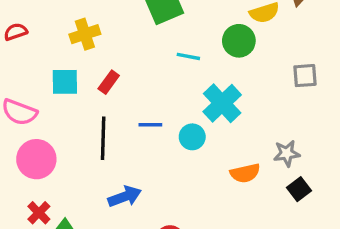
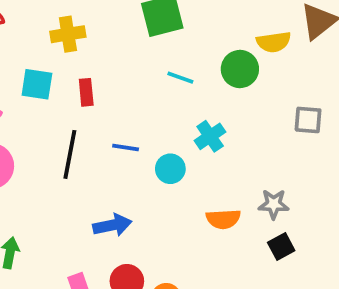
red rectangle: (109, 82) -> (86, 92), turned -50
cyan cross: (222, 103) -> (210, 136), size x0.7
blue arrow: (125, 197) -> (112, 225), moved

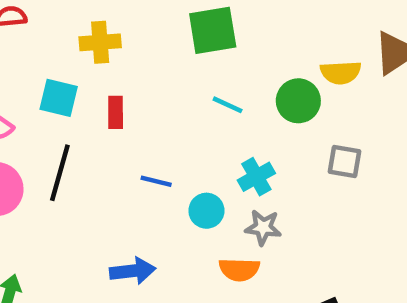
gray square: (308, 120) -> (344, 161), moved
black line: (70, 154) -> (60, 173), moved
gray star: (274, 204) -> (263, 227), moved
orange semicircle: (223, 219) -> (239, 269), moved

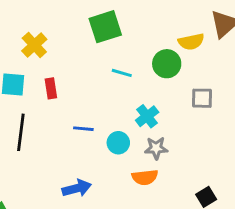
yellow cross: (100, 42) -> (34, 45), turned -30

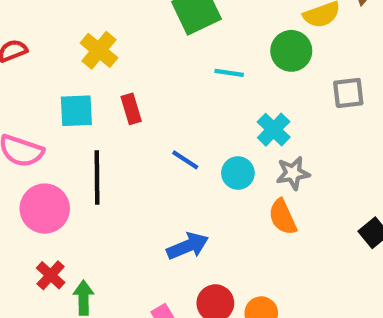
blue line: (83, 129) -> (185, 160), turned 36
orange semicircle: (145, 177) -> (283, 217), turned 80

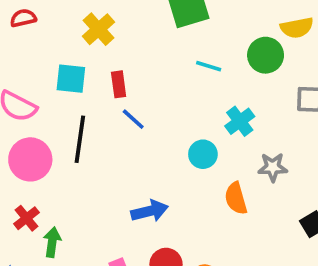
blue line: (185, 160) -> (133, 119), moved
gray star: (293, 173) -> (273, 167), moved

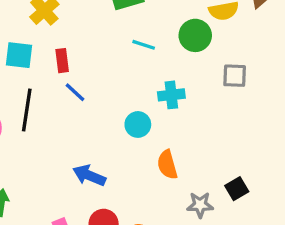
cyan cross: (240, 121) -> (171, 95), turned 30
gray star: (273, 167) -> (200, 205), moved
blue arrow: (150, 211) -> (89, 175), turned -144

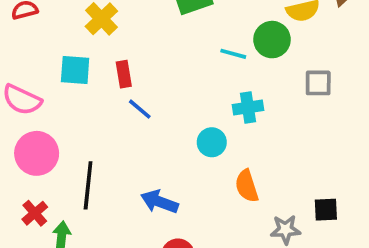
cyan line: (144, 45) -> (233, 54), moved
black line: (27, 110) -> (88, 185), moved
black square: (237, 189) -> (326, 210), turned 30

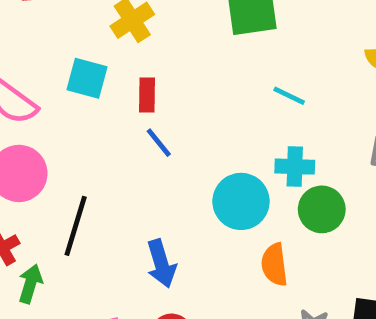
green circle: (272, 40) -> (322, 209), moved
cyan circle: (212, 142) -> (241, 201), size x1.5
blue arrow: (159, 202) -> (161, 264), turned -138

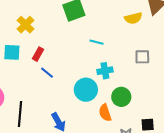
red rectangle: (147, 95) -> (38, 54), turned 40
green circle: (322, 209) -> (121, 97), moved

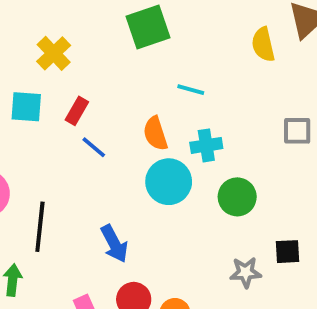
yellow semicircle: (133, 18) -> (263, 44), turned 90
gray square: (142, 57) -> (297, 131), moved
orange semicircle: (105, 113) -> (155, 134), moved

